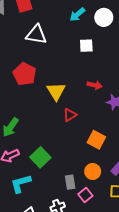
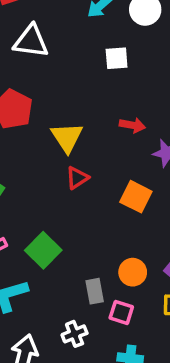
red triangle: (70, 115) -> (77, 178), moved
orange square: (96, 140) -> (136, 197), moved
pink square: (85, 195) -> (121, 312), turned -32

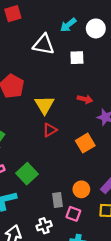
white triangle: (31, 41) -> (44, 44), moved
orange square: (136, 197) -> (85, 143), turned 30

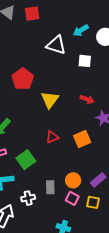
red triangle: (50, 130) -> (52, 137), moved
pink square: (73, 214) -> (72, 198), moved
white cross: (44, 226) -> (28, 198), moved

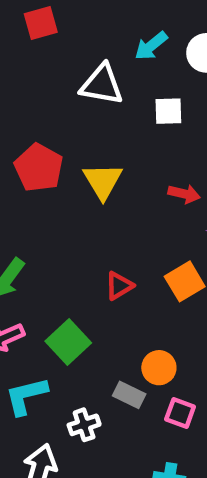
yellow triangle: (50, 100) -> (103, 181), moved
orange circle: (73, 180) -> (159, 368), moved
gray rectangle: (50, 187) -> (129, 395), turned -56

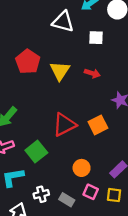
red arrow: (184, 194) -> (92, 73), moved
red triangle: (119, 286) -> (64, 125), size x1.6
gray rectangle: (129, 395) -> (67, 200), moved

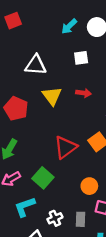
white triangle: (63, 22) -> (36, 65), moved
red pentagon: (28, 62) -> (16, 109), moved
gray rectangle: (67, 200) -> (81, 219), turned 72

